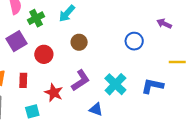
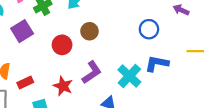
red circle: (44, 54) -> (62, 45), moved
red rectangle: (23, 80) -> (25, 82), moved, turned 64
blue L-shape: (152, 86) -> (157, 63), moved

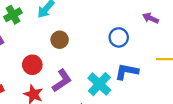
red circle: (62, 45) -> (32, 65), moved

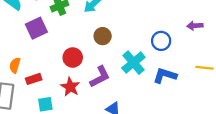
purple arrow: (151, 18) -> (195, 26), turned -35
cyan cross: (99, 84) -> (133, 63), moved

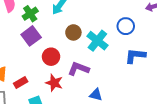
purple square: (36, 28) -> (31, 36), moved
cyan cross: (133, 63) -> (97, 41), moved
purple L-shape: (100, 77) -> (78, 69), turned -120

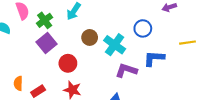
purple L-shape: (78, 69) -> (126, 70), moved

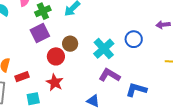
brown circle: (90, 37) -> (70, 44), moved
blue L-shape: (154, 58) -> (136, 90), moved

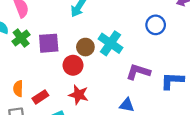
green cross: (43, 11) -> (21, 38), moved
purple square: (40, 33) -> (49, 43), turned 36
cyan cross: (104, 49) -> (111, 43), moved

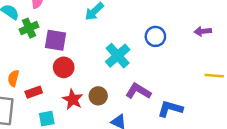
blue circle: (156, 25) -> (155, 36), moved
brown circle: (85, 47) -> (98, 96), moved
red circle: (73, 65) -> (64, 67), moved

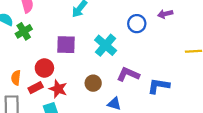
purple arrow: (203, 31) -> (165, 14), moved
purple square: (55, 40) -> (66, 45), moved
red circle: (64, 67) -> (44, 68), moved
red star: (73, 99) -> (58, 89), moved

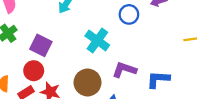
purple square: (66, 45) -> (41, 45), moved, turned 30
brown circle: (93, 83) -> (88, 83), size x1.5

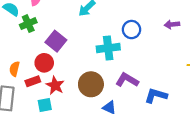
blue circle: (129, 14) -> (132, 30), moved
cyan cross: (97, 41) -> (108, 48), turned 35

